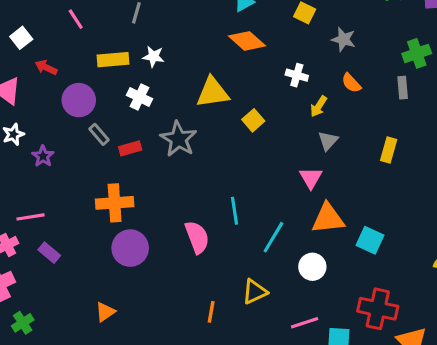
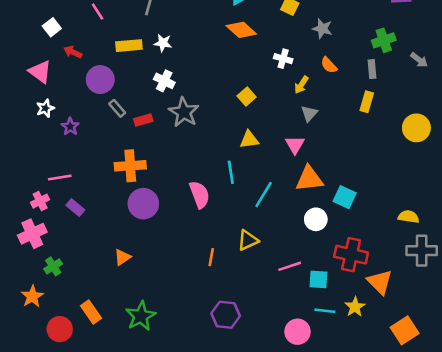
yellow triangle: (213, 92) -> (249, 140), moved, size x0.7
white cross: (139, 97) -> (164, 81), moved
yellow rectangle: (389, 150) -> (367, 102), moved
white circle: (312, 267) -> (316, 219), moved

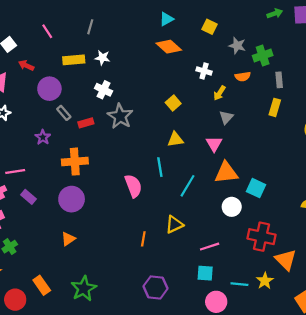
green cross: (384, 40) -> (263, 55), moved
orange semicircle: (329, 65) -> (243, 76), turned -56
purple star: (70, 127) -> (43, 137), moved
purple circle: (143, 204) -> (72, 199), moved
cyan square: (318, 279) -> (205, 273), moved

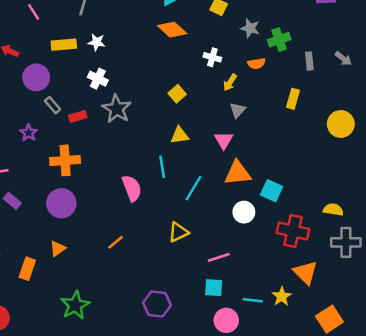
gray rectangle: (279, 80) -> (309, 61), moved
red cross: (261, 237) -> (293, 231), moved
orange line: (143, 239) -> (115, 242), moved, turned 40
orange rectangle: (42, 285) -> (27, 269), moved, turned 54

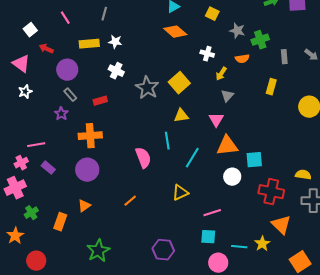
yellow square: (177, 94) -> (179, 83), size x1.5
gray rectangle: (53, 105) -> (70, 95), moved
gray star: (117, 109) -> (147, 88), moved
cyan square: (272, 191) -> (254, 160), turned -30

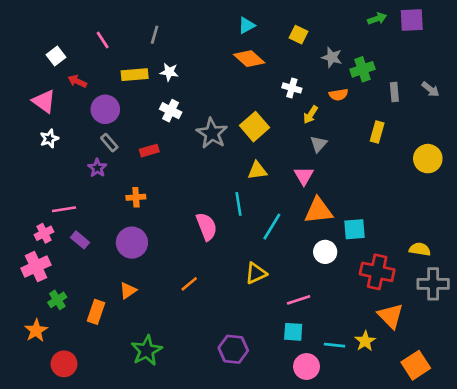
orange cross: (90, 136) -> (136, 197), size x0.6

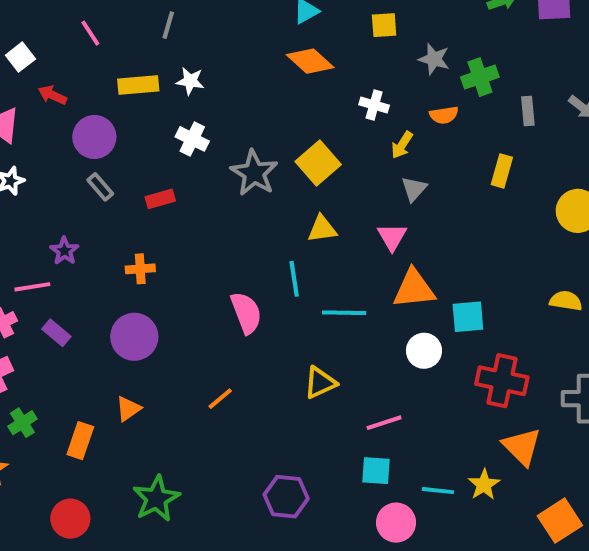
yellow square: (299, 35) -> (384, 25), turned -30
purple star: (97, 168) -> (64, 251), moved
cyan line: (272, 227) -> (344, 313), turned 60
yellow semicircle: (420, 249) -> (566, 301), moved
red circle: (64, 364) -> (70, 519), moved

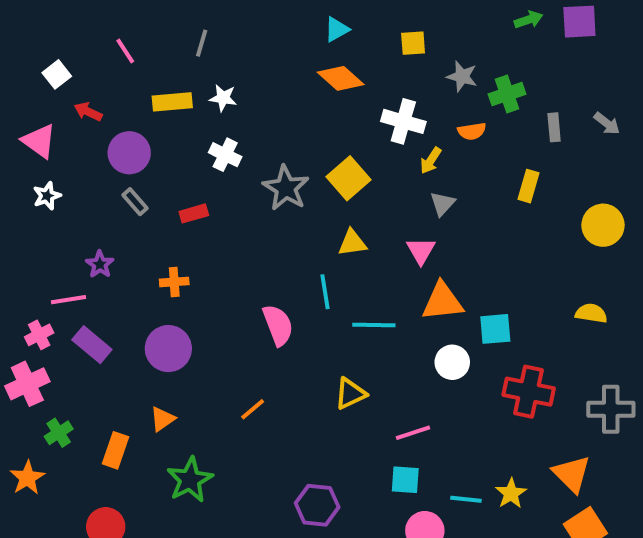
white cross: (374, 105) -> (403, 121), size x1.5
purple rectangle: (56, 333) -> (92, 345), size x1.4
orange triangle: (522, 447) -> (572, 474), moved
green star: (156, 499) -> (190, 480), moved

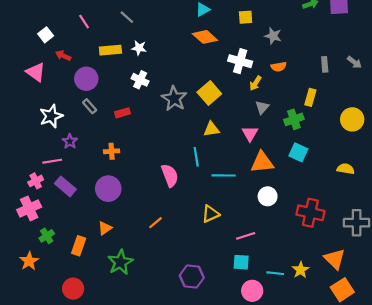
gray line: (202, 43) -> (127, 17), turned -64
green cross: (507, 94) -> (294, 119), moved
white star: (47, 196) -> (51, 116), moved, size x1.5
cyan square: (495, 329) -> (298, 152), moved, turned 30

